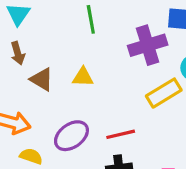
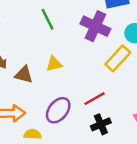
purple cross: (148, 45) -> (95, 26), turned -32

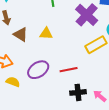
black cross: (101, 124) -> (78, 92), moved

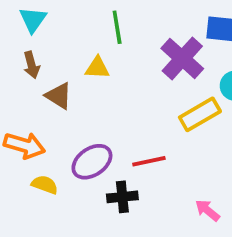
yellow triangle: (46, 34) -> (97, 68), moved
black cross: (78, 92) -> (122, 197), moved

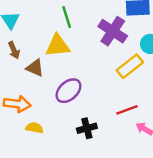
yellow triangle: (97, 68) -> (58, 46), size x1.5
red line: (149, 161) -> (127, 110), moved
purple ellipse: (92, 162) -> (68, 91), moved

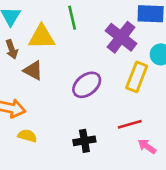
yellow triangle: (58, 46) -> (42, 37), moved
yellow rectangle: (130, 66) -> (137, 77), turned -35
purple ellipse: (68, 91) -> (87, 85), moved

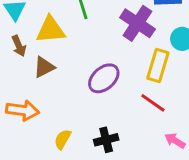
brown triangle: (33, 70) -> (44, 67), turned -50
red line: (130, 124) -> (153, 103), moved, turned 55
yellow semicircle: (27, 136) -> (63, 139), moved, turned -72

